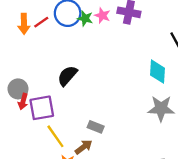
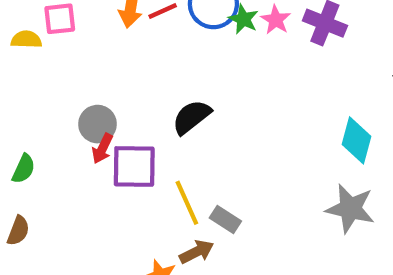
yellow line: (55, 136) -> (187, 203), moved

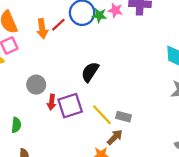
gray circle: (98, 124) -> (36, 85), moved

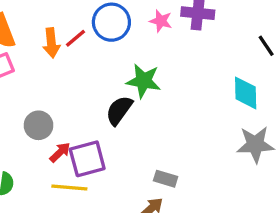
green star: (99, 15) -> (143, 81), moved, size x1.5
red arrow: (52, 102) -> (60, 152), turned -144
yellow line: (102, 115) -> (69, 187), moved, turned -45

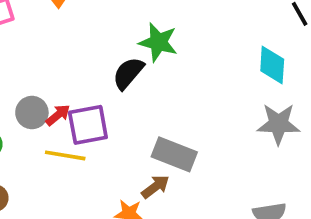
gray circle: (38, 125) -> (32, 113), moved
gray rectangle: (166, 179) -> (174, 154), size x1.6

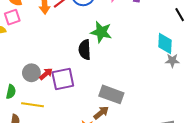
black semicircle: (128, 73) -> (85, 50), turned -42
gray star: (278, 124) -> (172, 61), moved, size x0.6
yellow line: (65, 155) -> (32, 105), moved

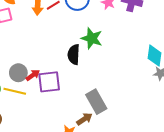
gray rectangle: (111, 94) -> (96, 102), turned 35
yellow line: (32, 105) -> (15, 91), moved

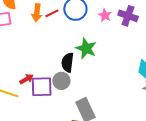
gray circle: (18, 73) -> (61, 81), moved

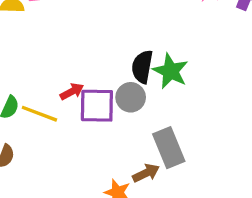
green star: (86, 48) -> (171, 71), moved

